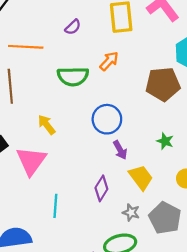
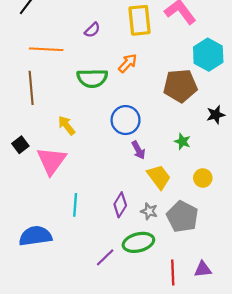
purple diamond: (101, 188) -> (120, 205), moved

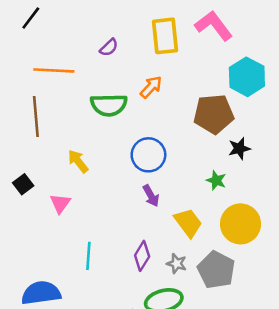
black star: (216, 115) -> (239, 148), moved
purple arrow: (138, 150) -> (151, 196), moved
pink triangle: (52, 161) -> (60, 203), size x0.6
yellow circle: (203, 178) -> (241, 224), size x1.8

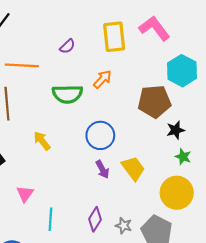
green star: (216, 180) -> (183, 157), moved
pink triangle: (60, 203) -> (25, 194), moved
yellow trapezoid: (188, 223) -> (133, 168), moved

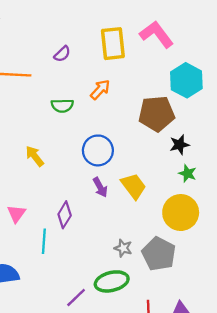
green semicircle: (67, 94) -> (62, 106), size x0.7
purple diamond: (95, 219) -> (65, 215), moved

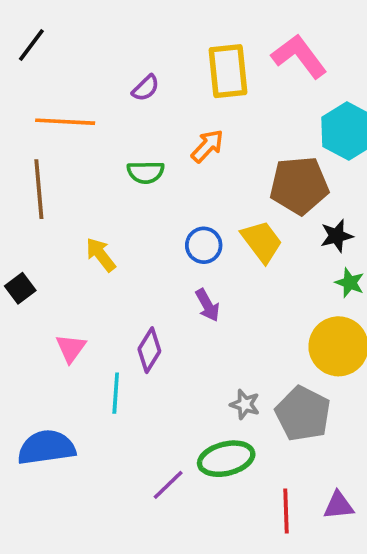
blue circle: (98, 150) -> (204, 245), size x0.7
yellow trapezoid: (134, 186) -> (262, 242), moved

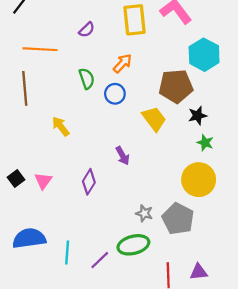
green semicircle: (146, 172) -> (87, 79), turned -108
blue circle: (204, 245) -> (115, 94), moved
black square: (20, 288) -> (16, 179), moved
cyan line: (116, 393) -> (67, 252), moved

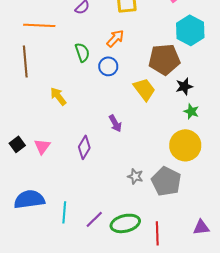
green ellipse: (133, 245) -> (125, 223), moved
purple triangle: (199, 272) -> (201, 227), moved

